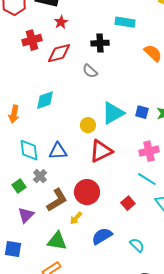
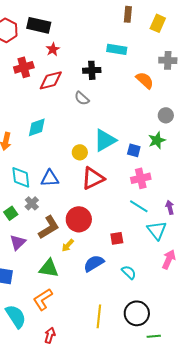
blue square: (142, 112) -> (134, 150), moved
red square: (128, 203) -> (117, 238), moved, turned 32

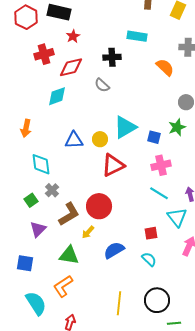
cyan diamond: (37, 127) -> (57, 96), moved
blue triangle: (50, 178) -> (74, 140), moved
red square: (117, 238) -> (151, 233), moved

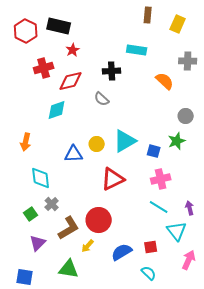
yellow circle: (100, 139) -> (97, 144), moved
blue semicircle: (114, 250) -> (122, 252), moved

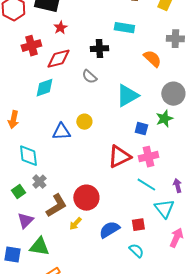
gray circle: (186, 116) -> (173, 94), size x1.5
cyan triangle: (125, 141) -> (127, 96), moved
red triangle: (113, 179) -> (119, 157), moved
green triangle: (69, 269) -> (39, 247), moved

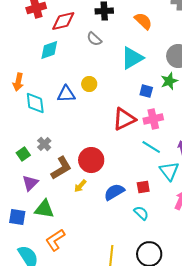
orange semicircle: (152, 59) -> (143, 21), moved
cyan diamond: (28, 156) -> (35, 103), moved

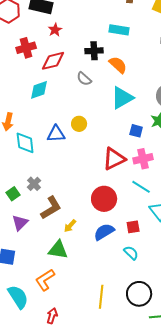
orange semicircle: (143, 21) -> (118, 65), moved
red circle: (91, 160) -> (104, 199), moved
green triangle: (44, 209) -> (58, 250), moved

